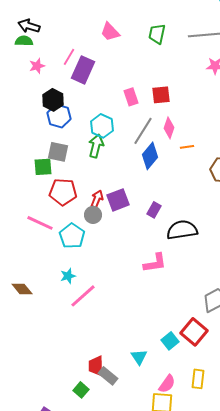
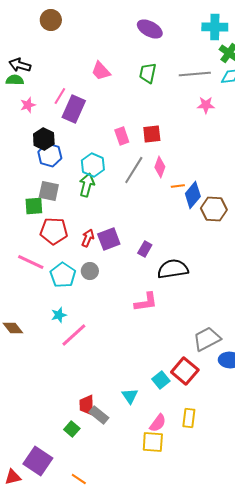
blue diamond: (150, 156) -> (193, 195), moved
gray circle: (93, 215) -> (90, 271), moved

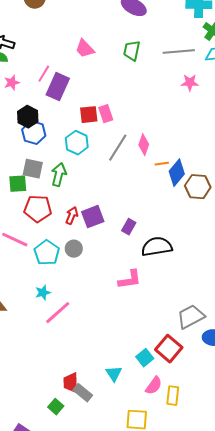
red square: (152, 134) -> (89, 115), moved
green arrow: (87, 185) -> (59, 175), moved
pink semicircle: (158, 423) -> (154, 386), moved

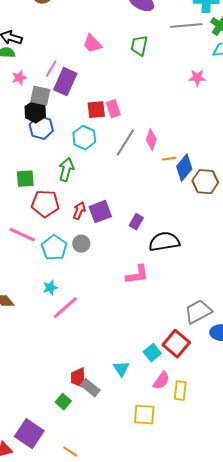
gray line: (179, 52) -> (186, 26), moved
gray square: (33, 169) -> (40, 96), moved

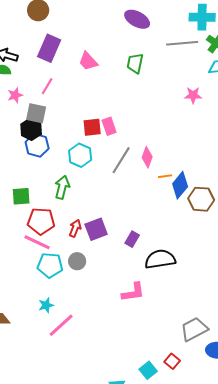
purple rectangle: (65, 82) -> (49, 48), moved
pink line: (22, 235) -> (37, 242), moved
cyan pentagon: (54, 248) -> (50, 265), turned -30
red square: (176, 344) -> (172, 361), size x0.6

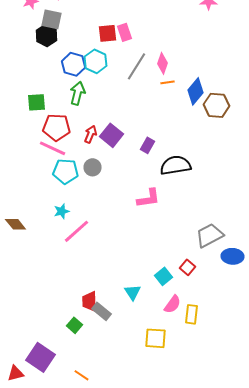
blue hexagon: (37, 145) -> (74, 64), moved
orange line: (165, 176) -> (168, 82), moved
purple square: (96, 229) -> (112, 135), turned -30

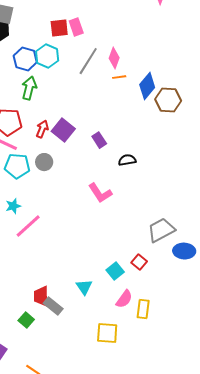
purple rectangle: (148, 145) -> (99, 140), turned -63
black semicircle: (176, 165) -> (127, 160), size x0.6
pink L-shape: (149, 198) -> (100, 193), turned 65

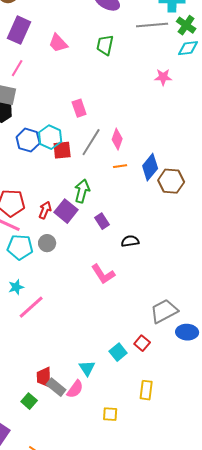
red square: (59, 28) -> (62, 150), moved
orange line: (119, 77) -> (120, 166), moved
green arrow: (29, 88) -> (82, 191), moved
pink semicircle: (124, 299) -> (75, 389), moved
yellow square: (107, 333) -> (110, 414), size x0.7

